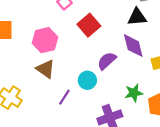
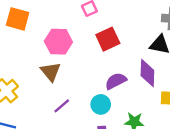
cyan circle: (87, 80) -> (101, 104), moved

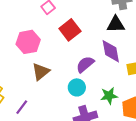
brown triangle: (51, 72) -> (41, 72), moved, turned 42
purple line: (62, 106) -> (22, 107), moved

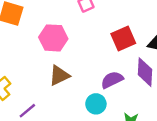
red square: (70, 30) -> (123, 38), moved

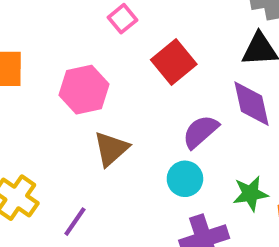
red square: (123, 38) -> (174, 62), moved

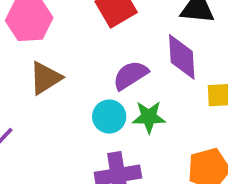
green star: (250, 194) -> (149, 117), moved

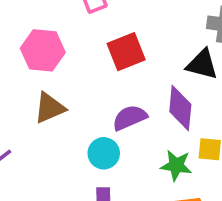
green star: (149, 117) -> (176, 165), moved

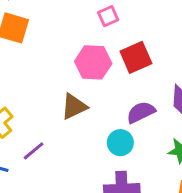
pink hexagon: (43, 50) -> (93, 62), moved

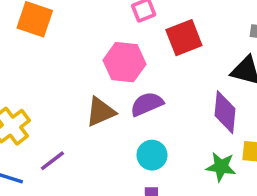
red square: (136, 57) -> (184, 38), moved
purple semicircle: (141, 112) -> (147, 104), moved

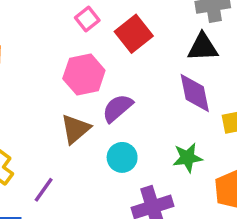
cyan circle: (152, 155) -> (122, 157), moved
green star: (221, 167) -> (188, 158), moved

